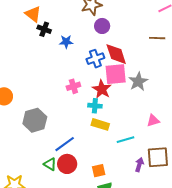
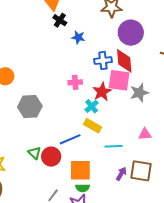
purple circle: (102, 26) -> (131, 33), moved, size x1.6
cyan cross: (95, 106) -> (92, 106), turned 32
blue line: (65, 144) -> (70, 139), moved
orange square: (99, 171) -> (80, 170), size x1.6

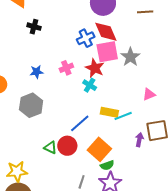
black cross: (60, 20) -> (34, 27), moved
blue star: (78, 37) -> (37, 72), moved
yellow rectangle: (93, 126) -> (109, 112), moved
orange square: (80, 170) -> (99, 149), turned -30

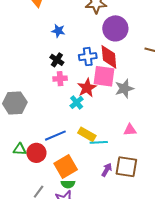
black cross: (34, 27) -> (57, 60), moved
blue star: (37, 72) -> (58, 31), moved
green triangle: (50, 148) -> (20, 149), turned -40

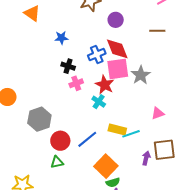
purple circle: (115, 28) -> (116, 20), size x0.6
red circle: (36, 153) -> (60, 141), moved

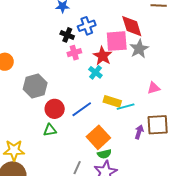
red diamond: (117, 49) -> (132, 26), moved
blue cross: (97, 54) -> (87, 26), moved

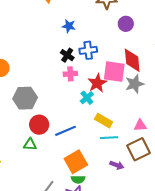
yellow rectangle: (112, 101) -> (104, 121), moved
brown square: (158, 125) -> (139, 149), moved, turned -35
purple arrow: (139, 132) -> (117, 165), turned 80

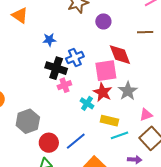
black cross: (67, 55) -> (56, 68), size x1.5
red star: (97, 83) -> (103, 92), moved
gray star: (135, 84) -> (128, 91), moved

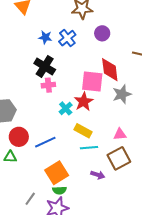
blue cross: (75, 58) -> (67, 38), moved, turned -30
gray star: (128, 91) -> (122, 94), moved

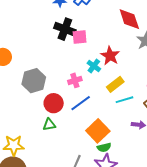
pink square: (92, 81) -> (80, 37), moved, size x0.7
pink cross: (48, 85) -> (75, 80), moved
yellow rectangle: (83, 131) -> (115, 84), turned -54

